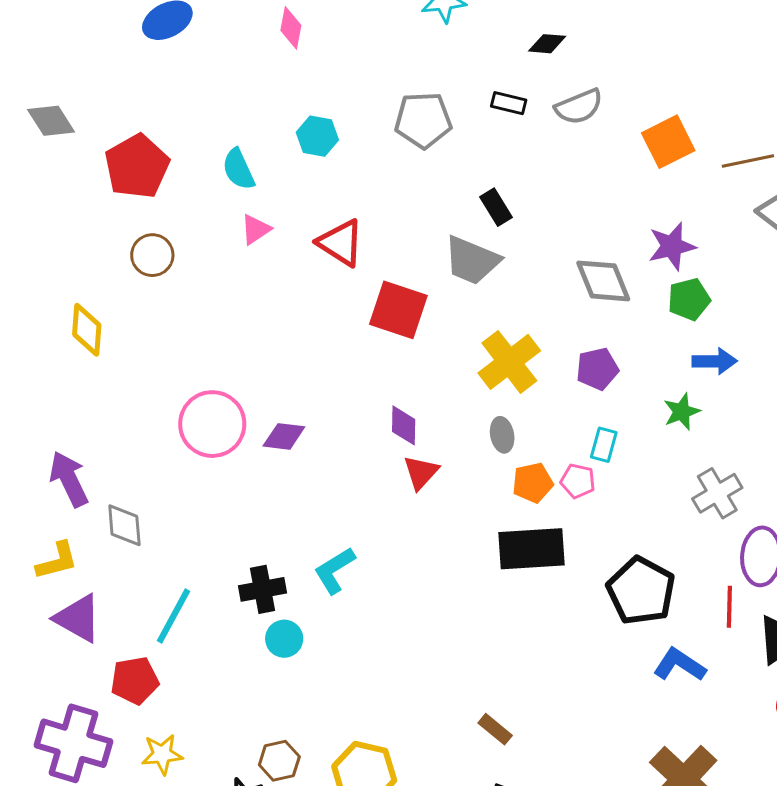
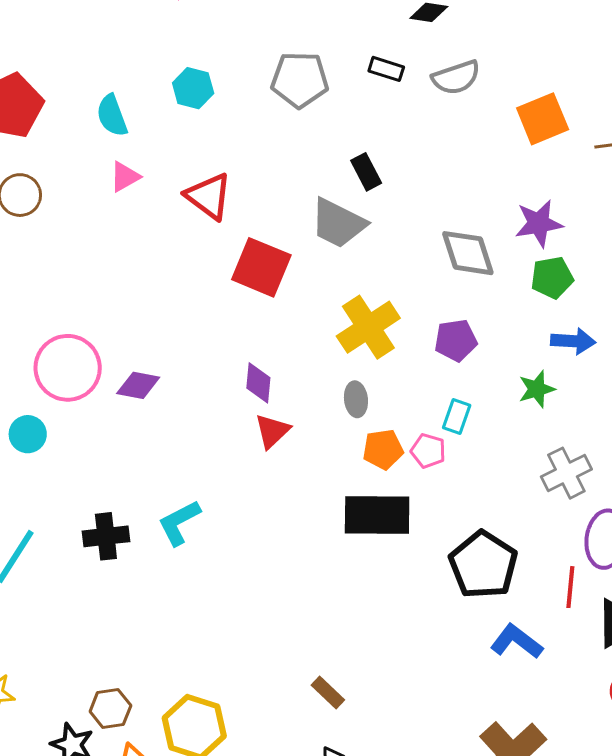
cyan circle: (284, 639) -> (28, 434), moved

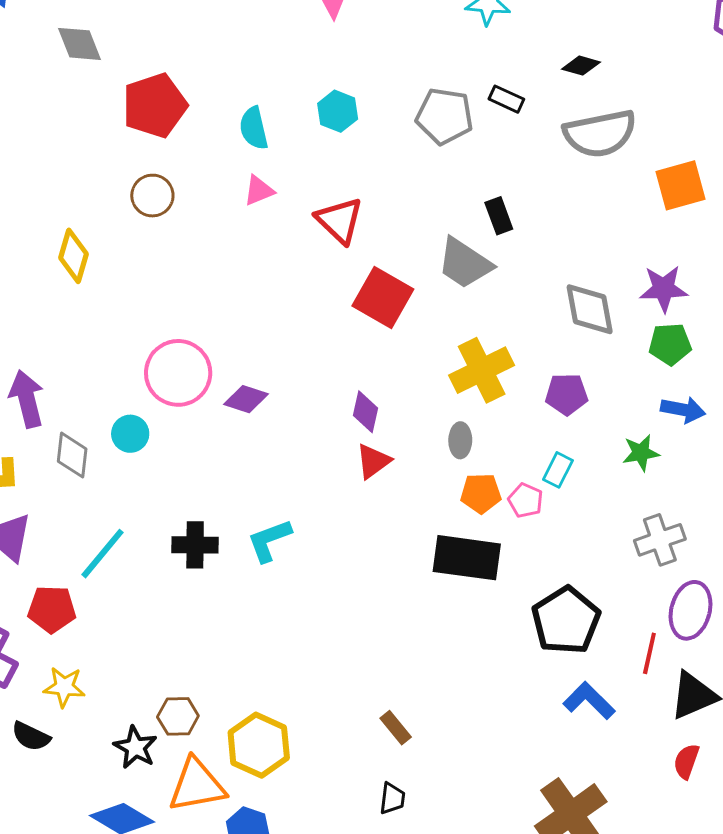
black rectangle: (386, 69) -> (506, 99), moved
gray semicircle: (456, 77) -> (600, 134), size x1.5

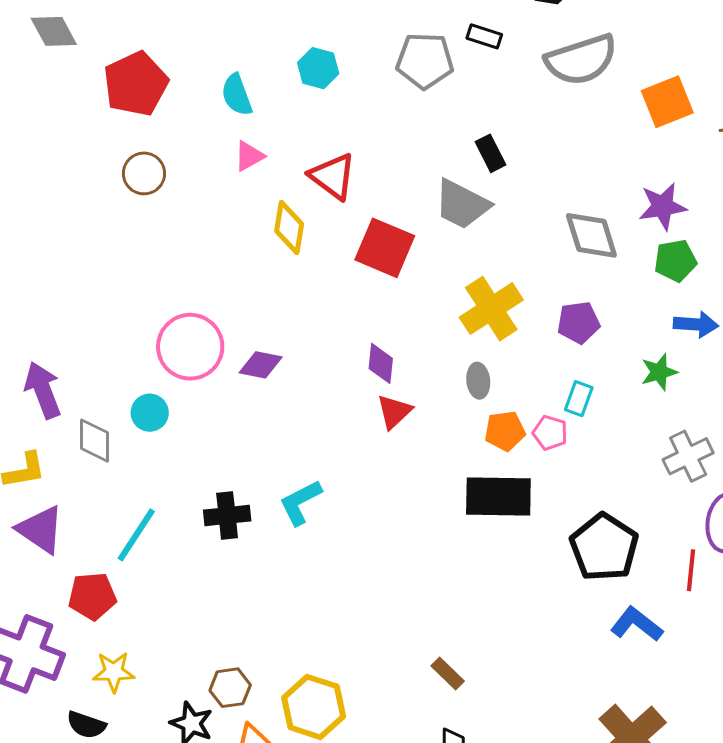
yellow diamond: (74, 256) -> (289, 227), moved

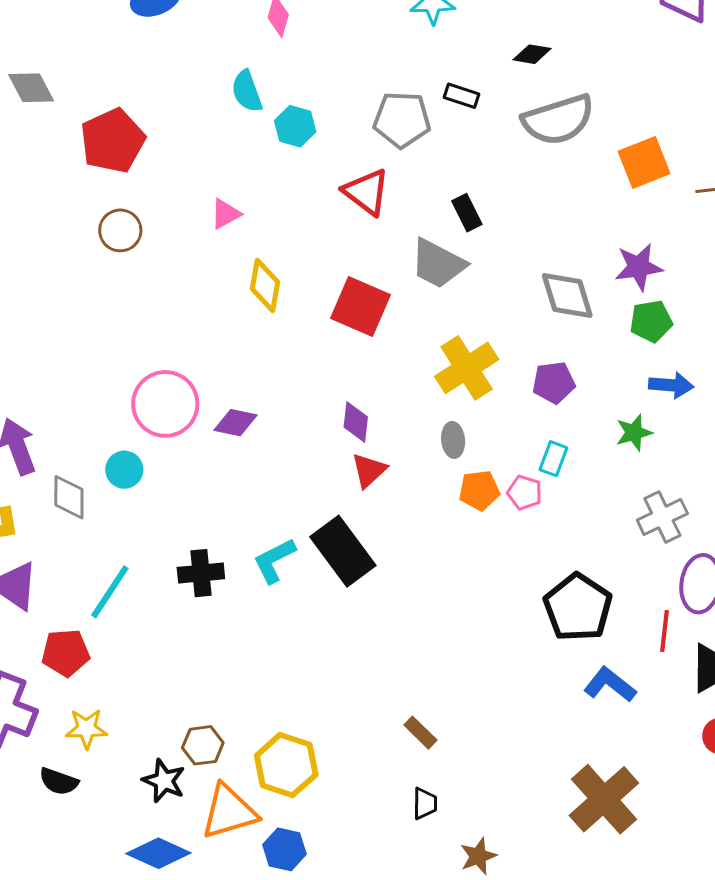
cyan semicircle: (237, 95) -> (247, 91), moved
red triangle: (333, 176) -> (366, 192), moved
black rectangle: (498, 497) -> (343, 551), moved, turned 52

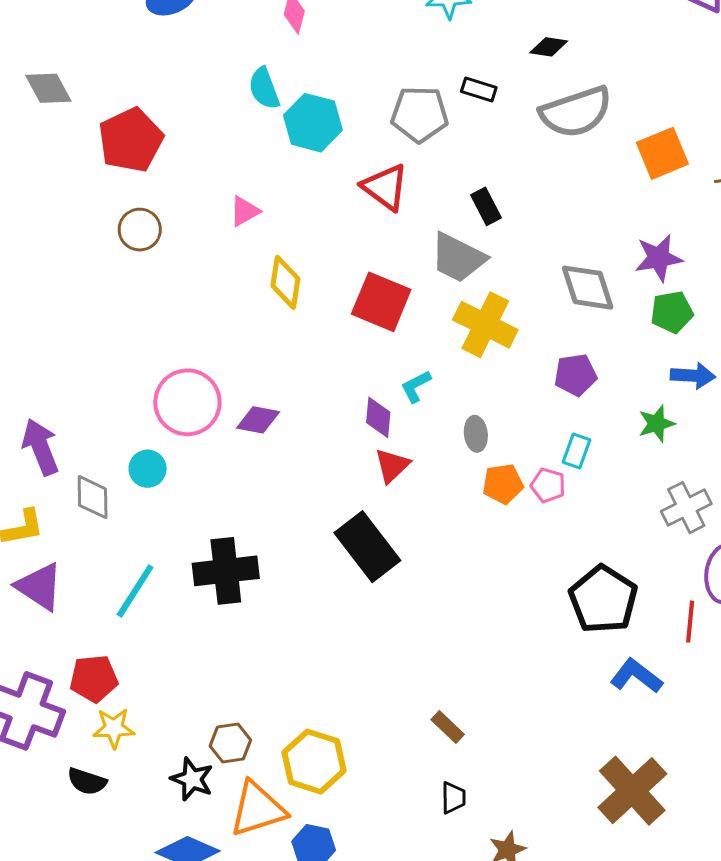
cyan hexagon: (295, 126) -> (313, 123), size x1.4
yellow cross: (467, 368) -> (485, 325), moved, turned -30
cyan L-shape: (274, 560) -> (416, 386), moved, size x0.7
black cross: (201, 573) -> (226, 571), size x1.4
red pentagon: (66, 653) -> (94, 679), moved

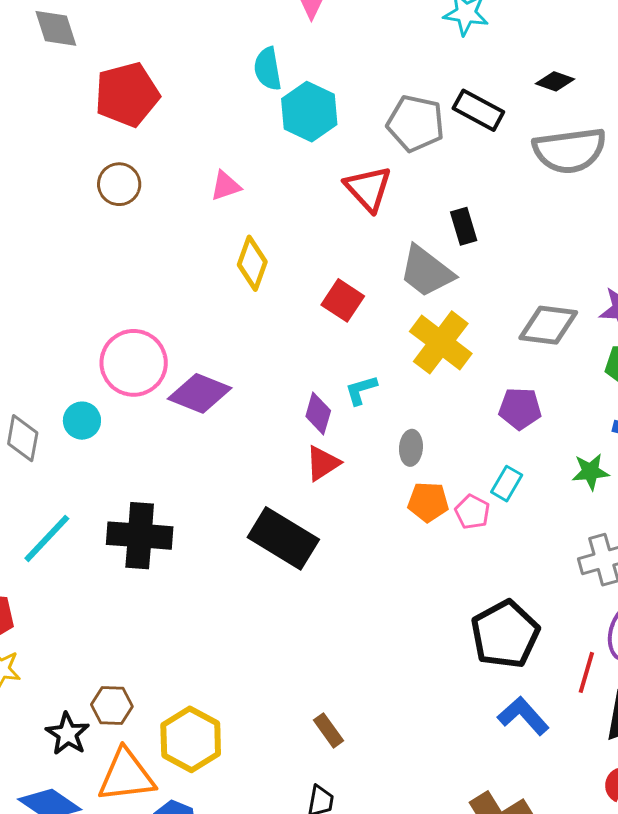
black rectangle: (479, 90) -> (478, 110), size x1.4
gray diamond: (588, 288) -> (548, 325), turned -76
red square: (381, 302) -> (343, 300), size x0.7
purple diamond: (258, 420) -> (200, 393), size x1.4
black rectangle: (367, 547) -> (283, 538), turned -32

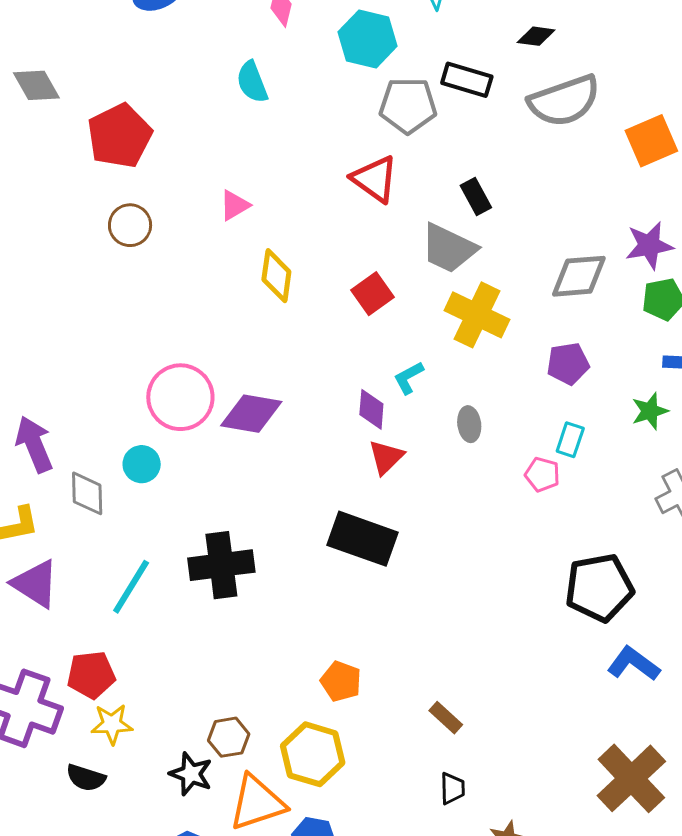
cyan hexagon: (309, 112) -> (368, 39), moved
red square: (343, 300) -> (373, 294), turned 33
orange pentagon: (428, 502) -> (341, 681), moved, turned 30
black pentagon: (505, 634) -> (599, 588), turned 30

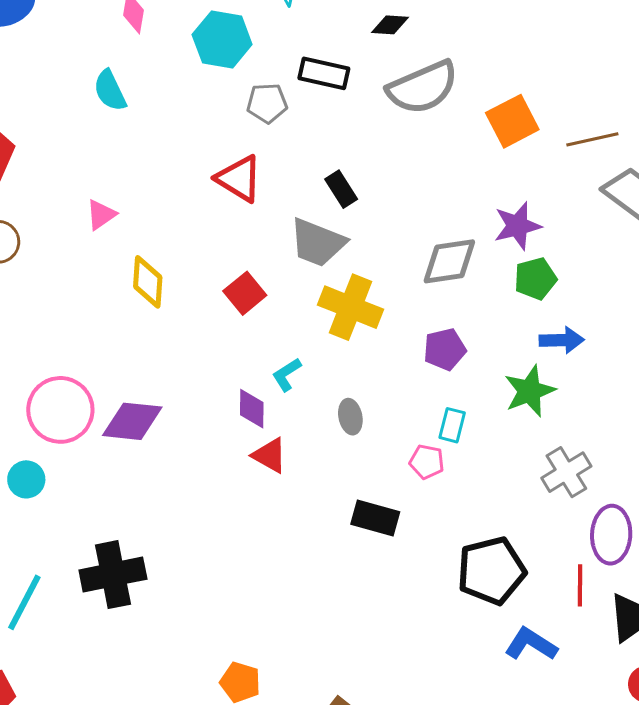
gray pentagon: (408, 105) -> (267, 103), size x0.7
green star: (650, 411) -> (530, 391), size x1.4
red triangle: (386, 457) -> (270, 455), turned -42
black rectangle: (363, 539) -> (375, 518), moved, size x0.7

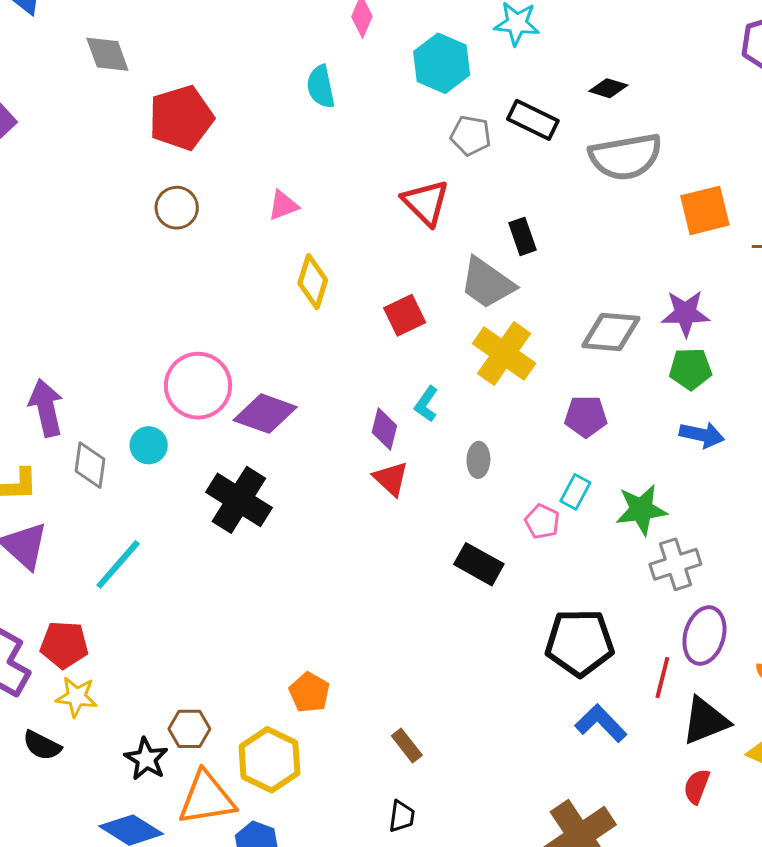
cyan L-shape: (287, 374) -> (426, 404), turned -36
green star: (530, 391) -> (641, 510), moved
black cross: (113, 575) -> (239, 500), moved, turned 30

